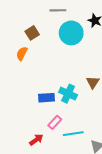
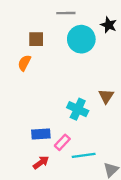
brown square: (32, 33) -> (36, 39), turned 32
blue rectangle: (46, 98) -> (41, 134), moved

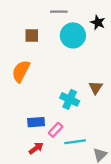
orange semicircle: (24, 63) -> (21, 71), moved, size x1.5

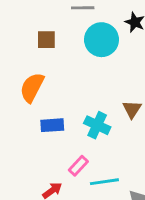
blue rectangle: (36, 122) -> (52, 125), moved

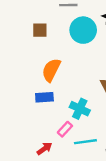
orange semicircle: (32, 87) -> (51, 70), moved
cyan cross: (97, 125) -> (80, 109), moved

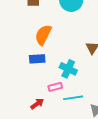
pink rectangle: (65, 129) -> (55, 87), turned 32

